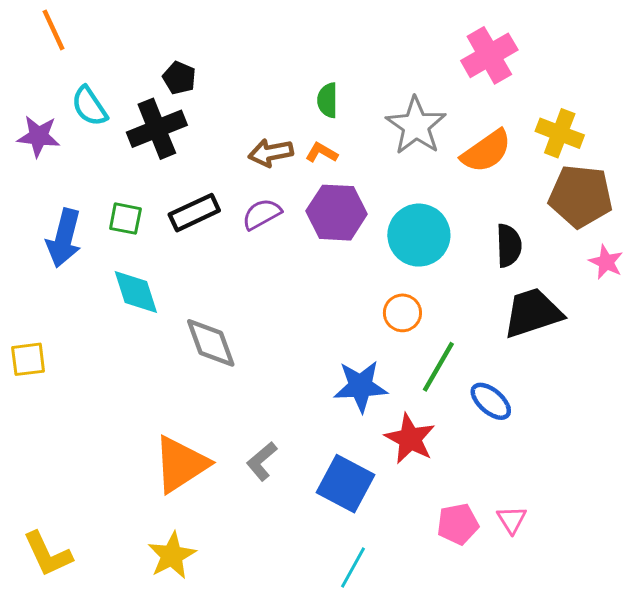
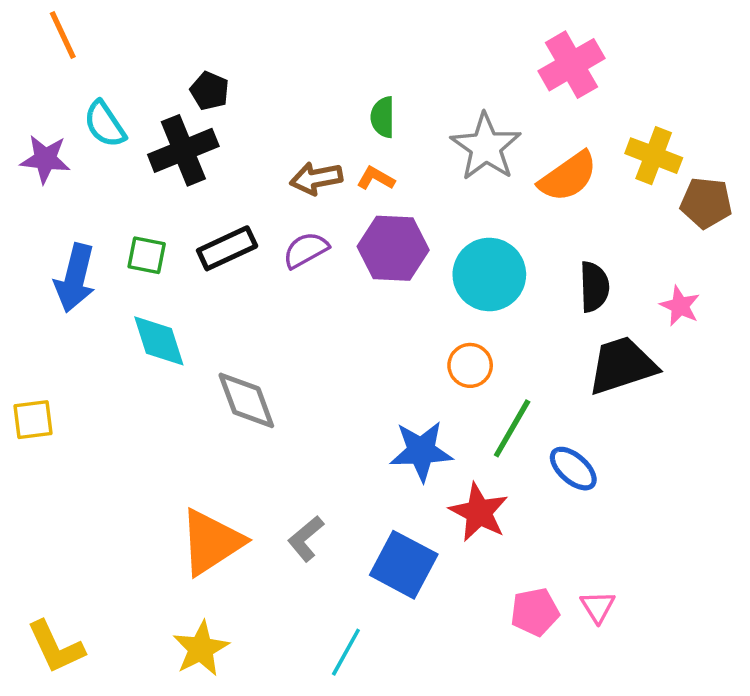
brown pentagon: (581, 196) -> (706, 203), moved, size x0.7
pink star: (606, 262) -> (680, 306), moved
cyan line: (353, 567) -> (346, 652), moved

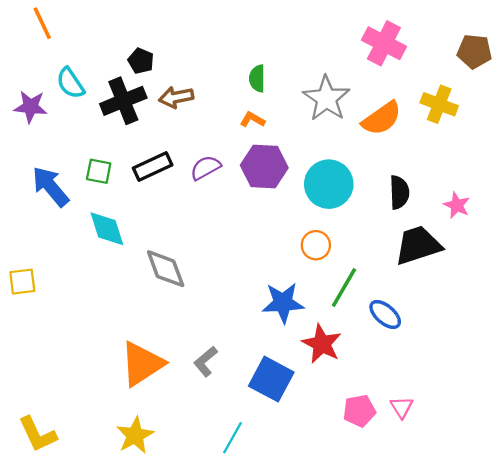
pink cross: (572, 65) -> (384, 43), turned -33
brown arrow: (316, 178) -> (176, 97), moved
brown pentagon: (706, 203) -> (474, 51), moved
blue arrow: (75, 278) -> (50, 186), turned 126

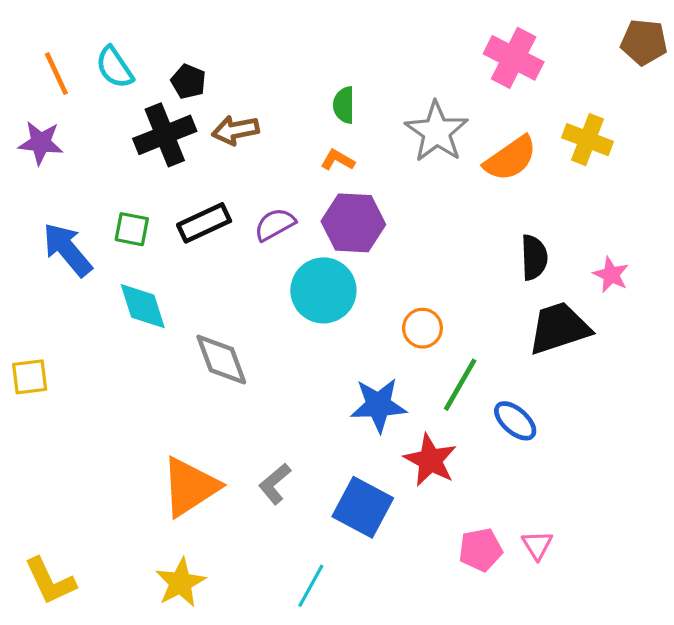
orange line: (42, 23) -> (56, 74), moved
brown pentagon: (474, 51) -> (644, 42), moved
cyan semicircle: (70, 83) -> (114, 67), moved
cyan circle: (329, 184) -> (323, 290), moved

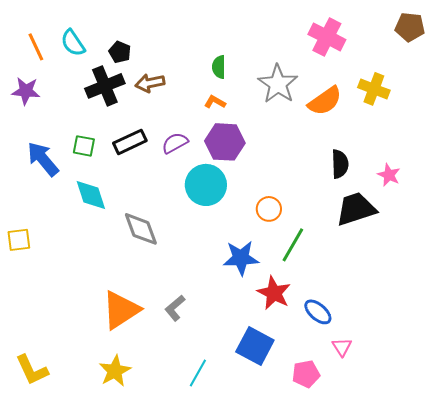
blue ellipse: (515, 421) -> (318, 312), moved
blue square: (363, 507) -> (255, 346), moved
pink pentagon: (481, 550) -> (306, 374), moved

